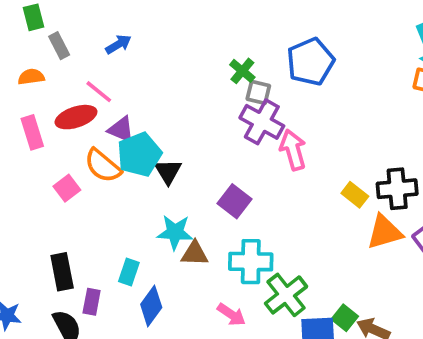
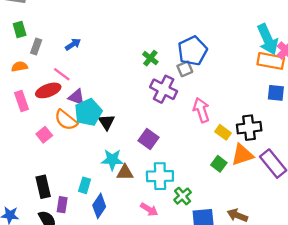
gray rectangle: (59, 46) -> (36, 47), turned 49
gray square: (258, 92) -> (185, 69), moved, turned -35
pink arrow: (293, 150) -> (201, 110), moved
green cross: (286, 295) -> (183, 196), size x0.7
green square: (345, 318) -> (219, 164), moved

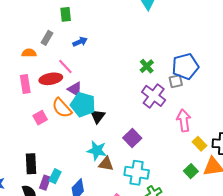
green rectangle: (20, 30) -> (66, 14), moved
cyan pentagon: (88, 112) -> (83, 105), turned 30
cyan rectangle: (85, 185) -> (55, 176), moved

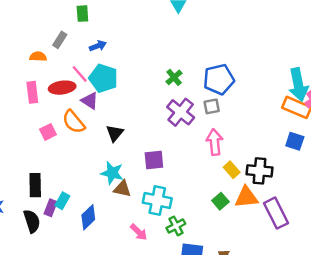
gray square: (176, 81) -> (212, 106), moved
cyan pentagon: (83, 105) -> (103, 78), moved
purple square: (132, 138) -> (154, 160), turned 36

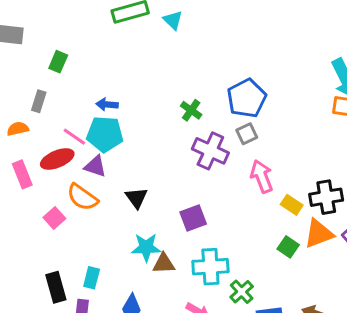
green rectangle: (82, 14) -> (58, 62), turned 42
blue arrow: (98, 46) -> (107, 105), moved, turned -140
cyan rectangle: (62, 201) -> (92, 278), moved

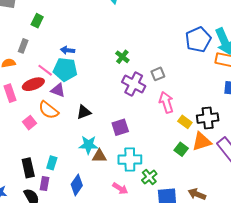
blue pentagon: (247, 98) -> (198, 40), moved
black triangle: (136, 198) -> (84, 112), turned 42

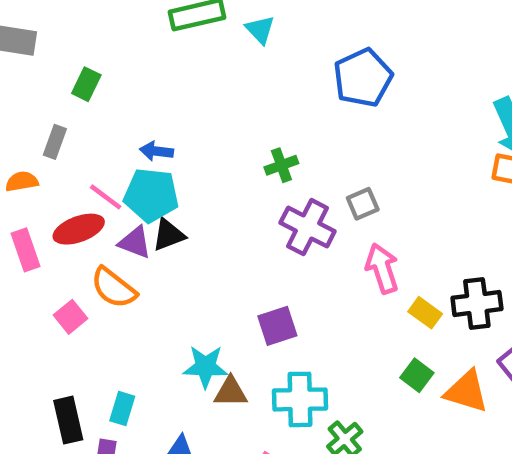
blue pentagon: (198, 40) -> (363, 78), moved
green cross: (122, 57) -> (281, 165), turned 32
black triangle: (84, 112) -> (169, 235), moved
orange triangle: (202, 142) -> (466, 391), moved, turned 35

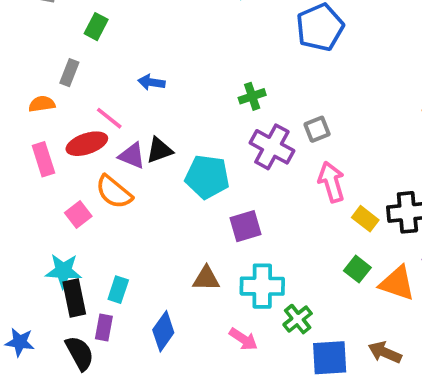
cyan pentagon: (151, 195) -> (207, 177), moved
cyan star: (205, 367) -> (63, 271), moved

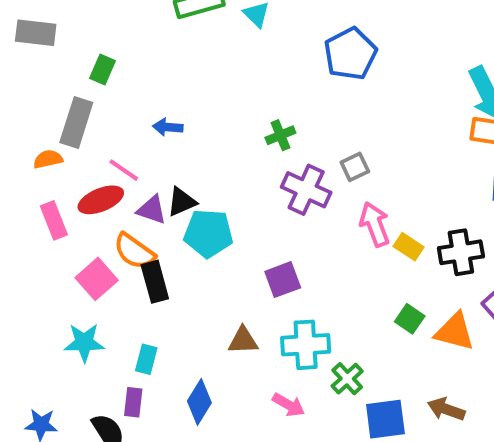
gray rectangle: (69, 73) -> (76, 122), size x1.6
cyan pentagon: (207, 177) -> (208, 233), moved
pink square: (78, 214) -> (97, 279), size x1.4
yellow rectangle: (365, 219) -> (409, 247), moved
black rectangle: (74, 298) -> (155, 282), moved

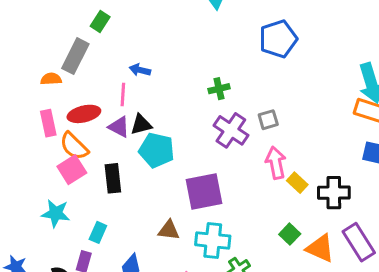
pink line: (124, 170) -> (123, 94), moved, turned 50
orange semicircle: (134, 251) -> (74, 146), moved
purple square: (283, 280) -> (204, 191), size x1.5

